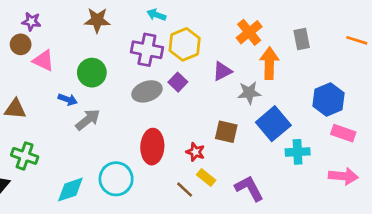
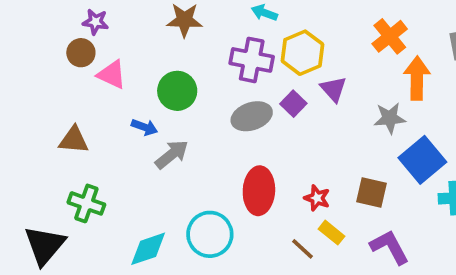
purple triangle: (222, 71) -> (333, 89), moved, turned -45
brown square: (226, 132) -> (372, 193), moved

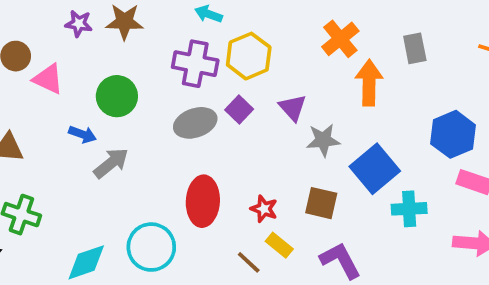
purple star: (95, 22) -> (79, 24), moved
purple triangle: (333, 89) -> (293, 108), moved
gray star: (390, 118) -> (323, 140), moved

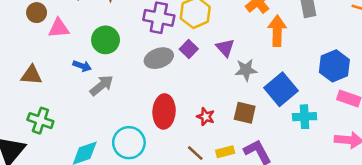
pink triangle: (48, 79) -> (59, 28), turned -30
yellow rectangle: (279, 245) -> (225, 152), moved, turned -54

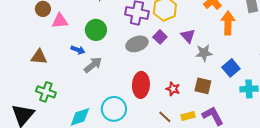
blue square: (281, 89) -> (231, 68), size x0.7

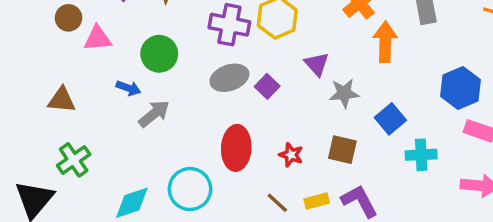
purple square: (160, 37) -> (267, 86), moved
green cross: (46, 92) -> (74, 160), turned 36

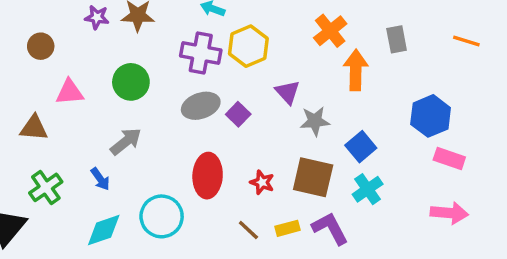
pink triangle: (98, 38) -> (70, 92), moved
blue arrow: (128, 88) -> (100, 179), moved, turned 35
brown square: (342, 150) -> (313, 177), size x1.4
cyan cross: (421, 155) -> (368, 189), moved, turned -32

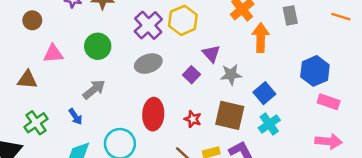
purple cross: (201, 53) -> (148, 25), turned 36
purple square: (238, 114) -> (192, 75), moved

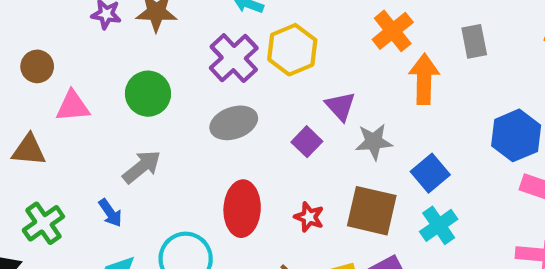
brown circle: (32, 20) -> (37, 66), moved

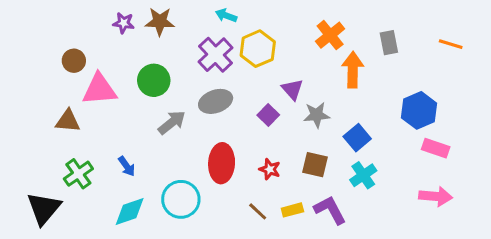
pink triangle: (73, 106) -> (99, 89), size x1.4
gray arrow: (142, 167) -> (172, 122), moved
brown square: (372, 211) -> (315, 165), size x0.7

